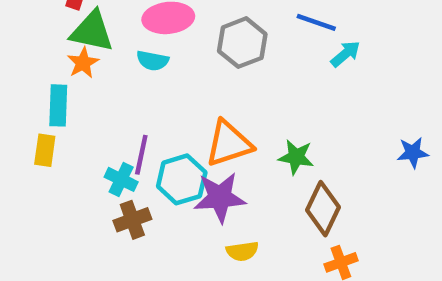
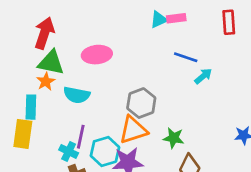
gray hexagon: (242, 43) -> (141, 103), moved
cyan semicircle: (153, 61) -> (77, 95), moved, size x1.4
yellow rectangle: (45, 150) -> (23, 134), size x1.5

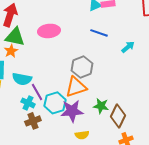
blue line: (186, 57) -> (99, 33), moved
cyan semicircle: (77, 95) -> (22, 79), moved
purple line: (81, 137) -> (37, 92), turned -42
green star: (174, 138) -> (101, 106), moved

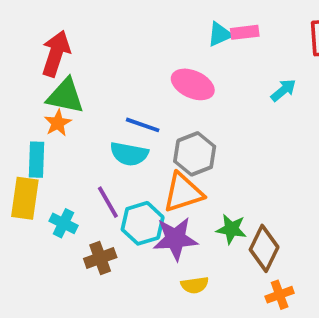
pink ellipse: (49, 31) -> (193, 84), moved, turned 30
blue line: (99, 33) -> (143, 125), moved
cyan arrow: (128, 47) -> (283, 90), moved
cyan semicircle: (22, 79) -> (129, 154), moved
cyan cross: (28, 103) -> (63, 223), moved

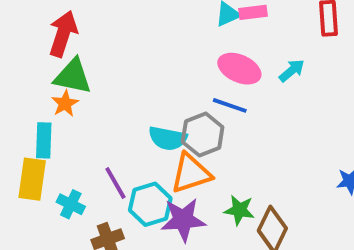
pink ellipse: (193, 84) -> (239, 69), moved
blue line: (143, 125) -> (230, 105), moved
cyan semicircle: (129, 154) -> (168, 138), moved

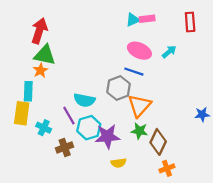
cyan semicircle: (168, 138) -> (84, 100), moved
orange triangle: (191, 173) -> (139, 106), moved, turned -30

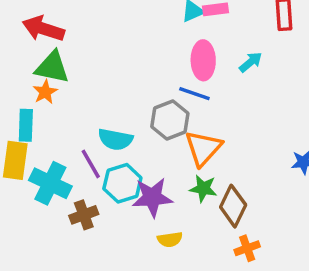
red arrow: (39, 31) -> (43, 29), turned -90
pink ellipse: (139, 51) -> (203, 60), turned 65
cyan cross: (44, 128) -> (50, 183), size x1.6

